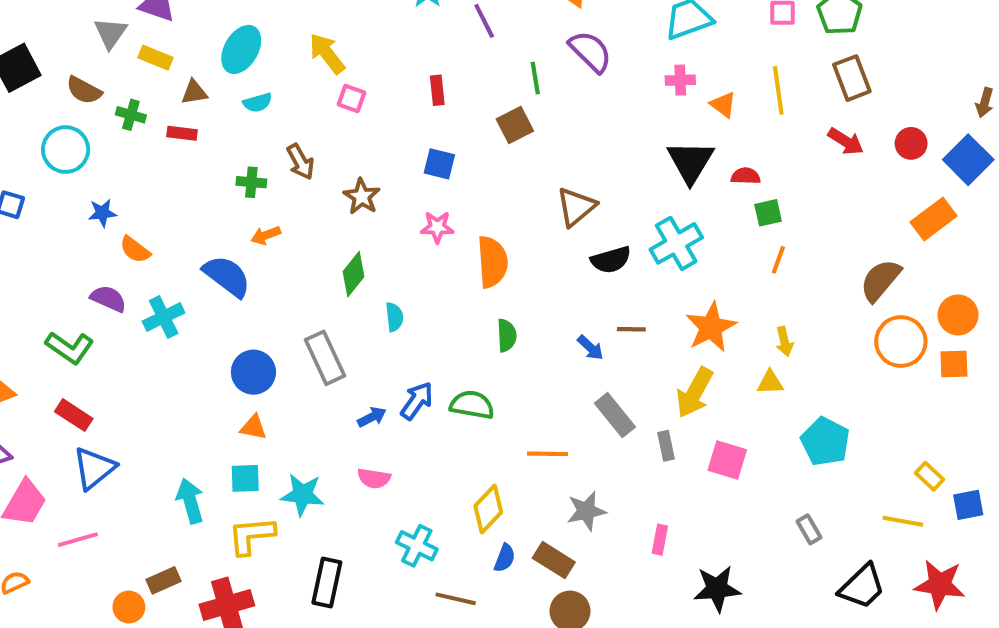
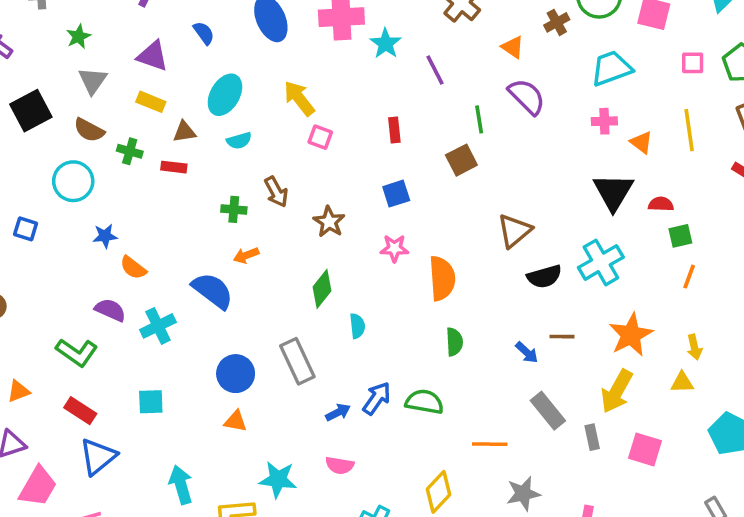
gray triangle: (110, 33) -> (93, 81), moved
blue square: (439, 164) -> (396, 194), turned -32
cyan square: (245, 478) -> (151, 402), moved

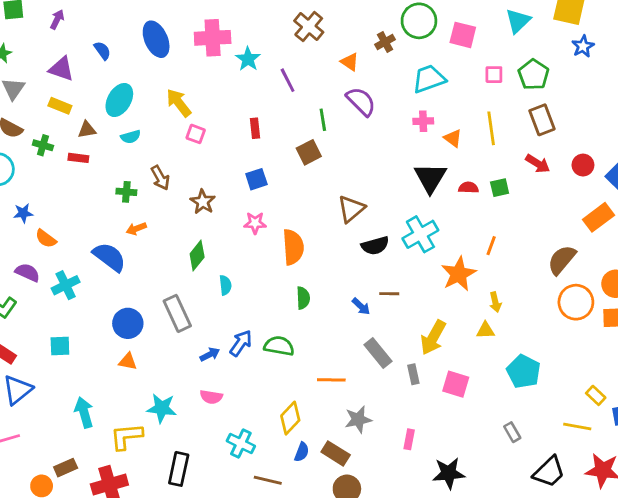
green square: (680, 236) -> (500, 188), moved
orange star: (631, 335) -> (459, 274), moved

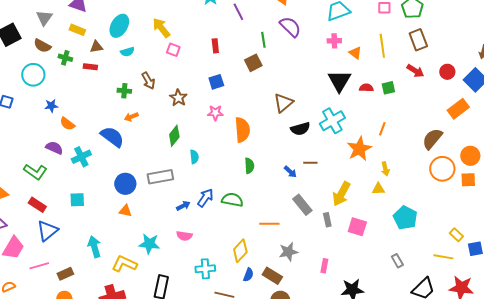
gray rectangle: (177, 313) -> (160, 177), turned -75
yellow L-shape: (126, 436) -> (124, 264), turned 30
cyan cross: (241, 444) -> (205, 269), turned -30
brown rectangle: (66, 468) -> (65, 274), moved

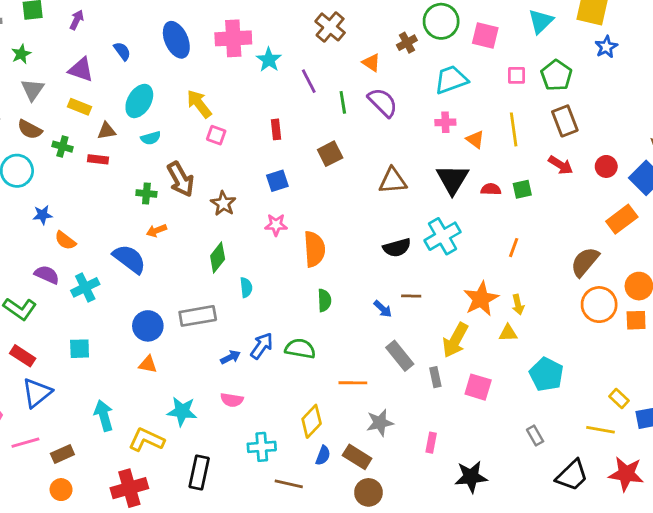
green line: (263, 40) -> (343, 102), moved
brown arrow: (148, 81) -> (181, 179), size x1.4
brown triangle: (283, 103) -> (393, 181), moved, turned 35
orange star: (359, 149) -> (481, 299), moved

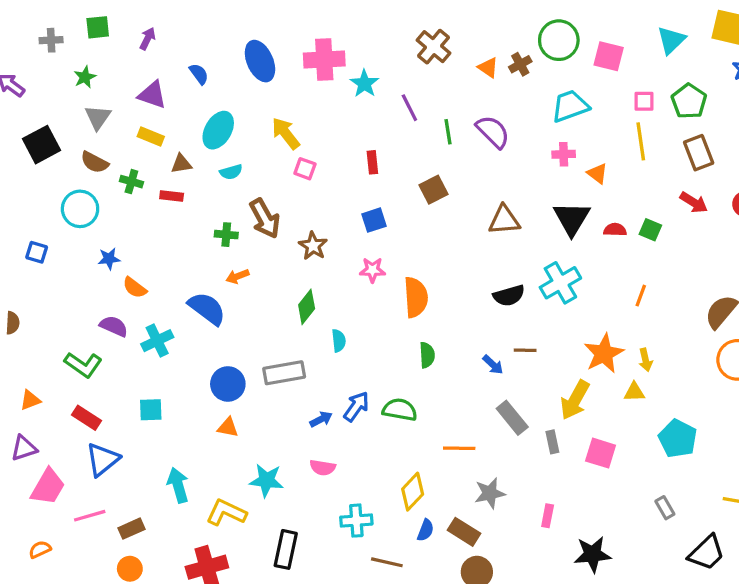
orange triangle: (371, 63) -> (488, 67), moved
yellow line: (514, 129) -> (641, 141), moved
green square: (522, 189) -> (650, 230), turned 36

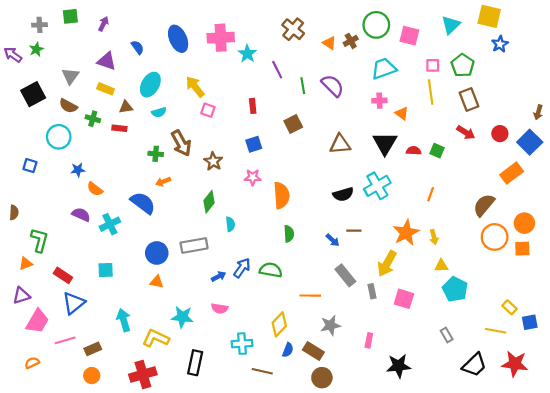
green star: (85, 77) -> (36, 49), moved
green L-shape: (83, 365) -> (40, 240), moved, turned -110
yellow triangle: (634, 392) -> (441, 266), moved

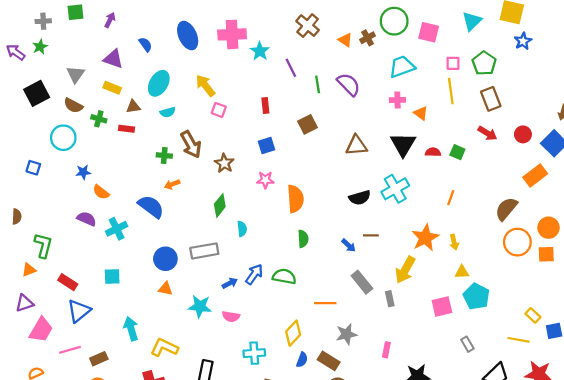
pink square: (404, 299) -> (442, 306), moved, turned -30
cyan star: (182, 317) -> (200, 306), moved

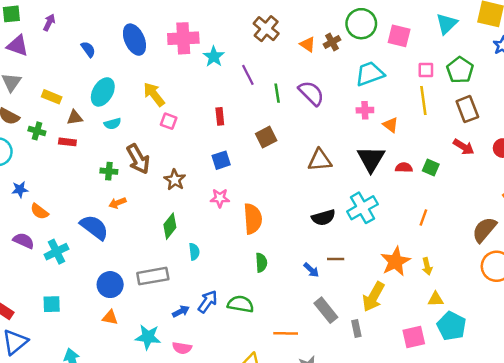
purple triangle: (113, 59) -> (17, 46), moved

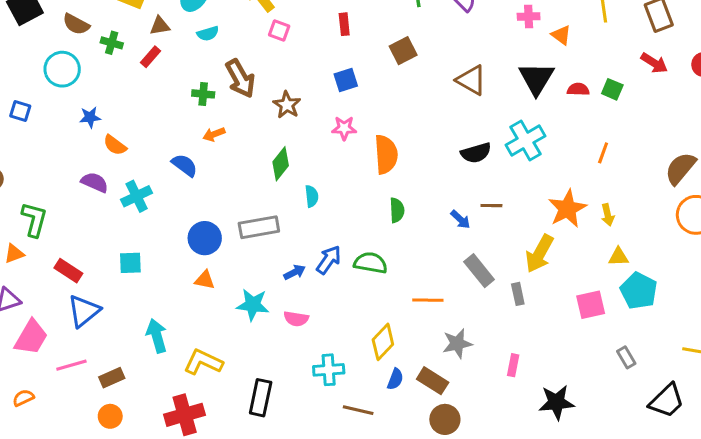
red rectangle: (67, 142) -> (150, 57), turned -56
brown triangle: (320, 160) -> (471, 80), turned 35
blue semicircle: (94, 227) -> (185, 165), size x0.7

